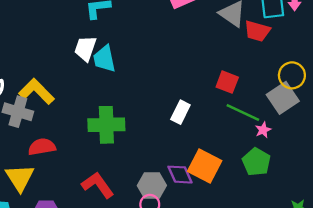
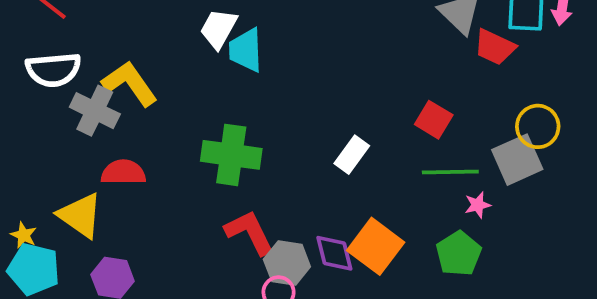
green line: (243, 112) -> (450, 172), turned -36
yellow triangle: (20, 178) -> (80, 215), turned -32
red L-shape: (98, 185) -> (250, 232), moved

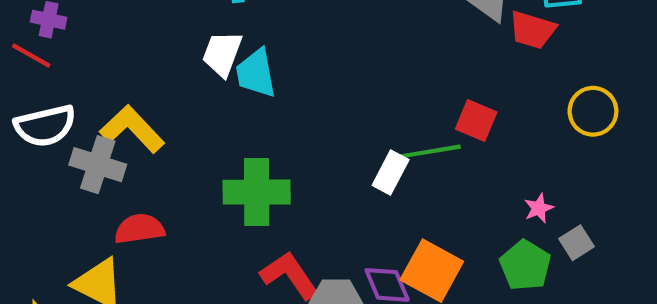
gray square: (517, 160) -> (577, 243), moved, size x0.6
green line: (450, 172) -> (429, 152), moved

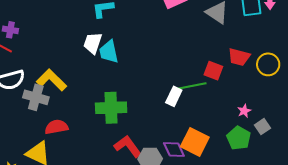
red trapezoid: (532, 30) -> (239, 57), moved

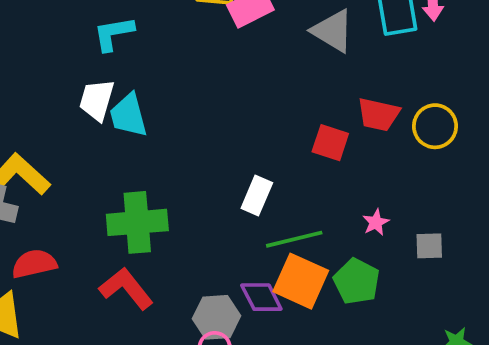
green line: (192, 86) -> (294, 239), moved
pink star: (244, 111) -> (376, 222), moved
gray square: (262, 127) -> (429, 246), turned 35
green pentagon: (239, 138) -> (357, 281), moved
red L-shape: (128, 146) -> (126, 289), moved

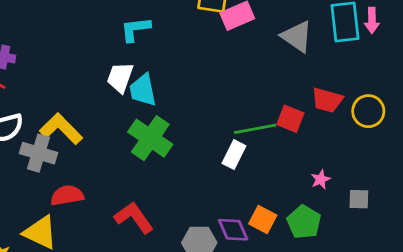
green cross: (137, 222) -> (150, 138), moved, turned 36
green line: (294, 239) -> (255, 129), moved
orange square: (301, 281) -> (263, 220), size x0.7

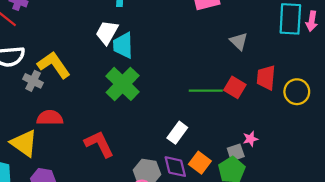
gray triangle: (297, 37) -> (239, 41), moved, size x0.7
red trapezoid: (327, 100) -> (266, 78), turned 70
gray cross: (38, 153) -> (33, 81), size x0.7
white rectangle: (234, 155) -> (177, 133), moved
gray square: (359, 199) -> (236, 152), moved, turned -30

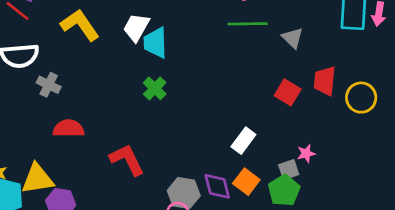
yellow L-shape: (54, 65) -> (80, 25), moved
green cross: (123, 84) -> (155, 88), size x0.6
green line: (206, 91) -> (248, 24), moved
white rectangle: (177, 133) -> (243, 141), moved
yellow triangle: (24, 143) -> (37, 179), moved, turned -44

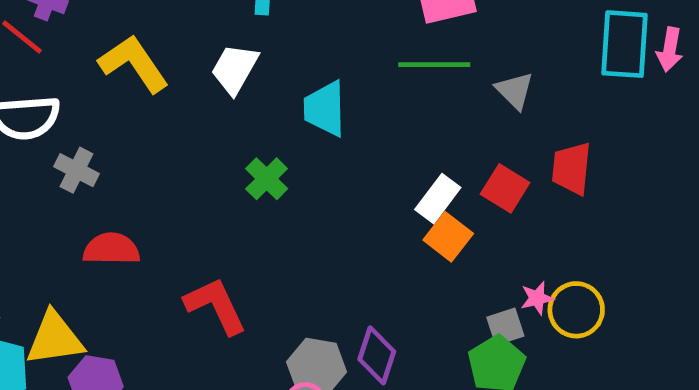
cyan trapezoid: (155, 43) -> (325, 109), moved
yellow circle: (361, 98) -> (576, 310), moved
white rectangle: (243, 141) -> (438, 199), moved
orange square: (246, 182) -> (448, 237), moved
purple diamond: (217, 186) -> (377, 355), turned 32

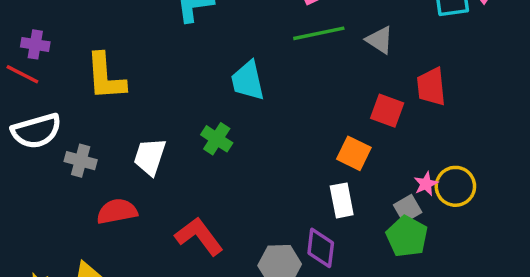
yellow L-shape: (134, 64) -> (106, 77), turned -138
white trapezoid: (235, 69) -> (150, 157), moved
white rectangle: (438, 199) -> (342, 200), moved, turned -36

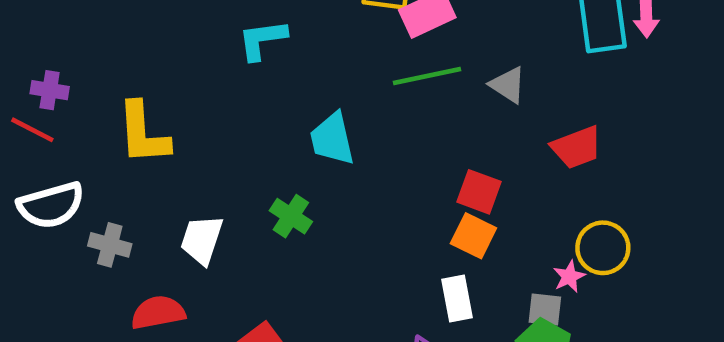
red trapezoid: (431, 87) -> (577, 147), turned -105
red square: (387, 111) -> (479, 192), moved
yellow circle: (455, 186) -> (603, 248), moved
gray square: (408, 209) -> (545, 310), turned 36

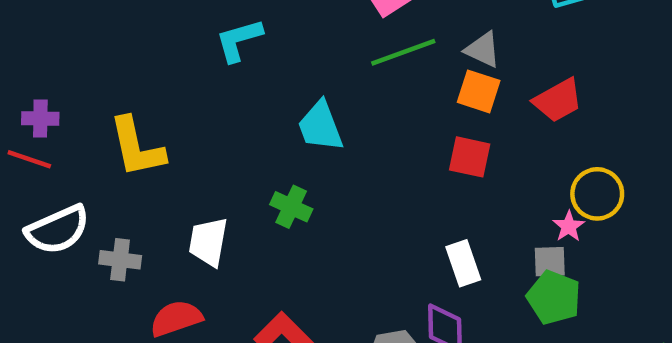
orange square: (473, 236) -> (479, 91), moved

